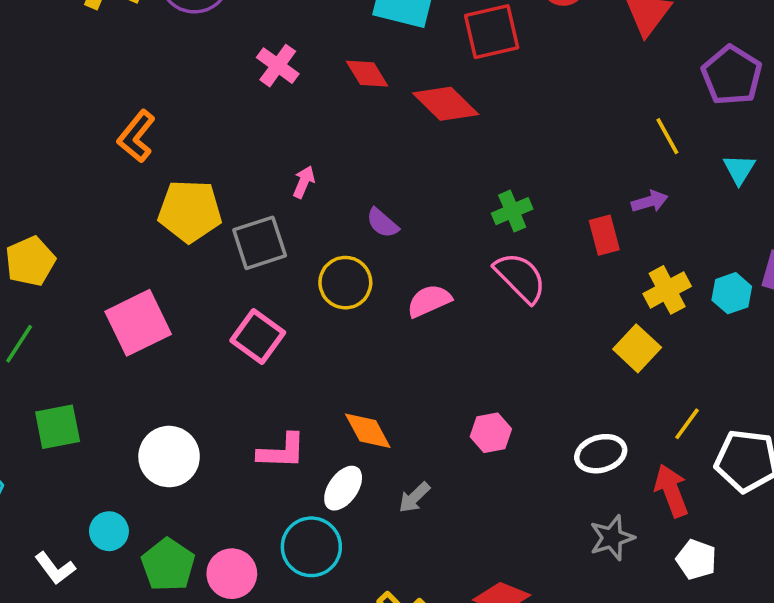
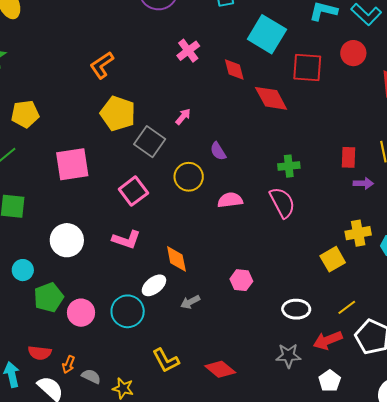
red rectangle: (604, 235) -> (348, 157), moved
gray square: (260, 243) -> (150, 142), turned 36
pink L-shape: (282, 451) -> (126, 240), moved
red arrow: (671, 491) -> (328, 340), turned -108

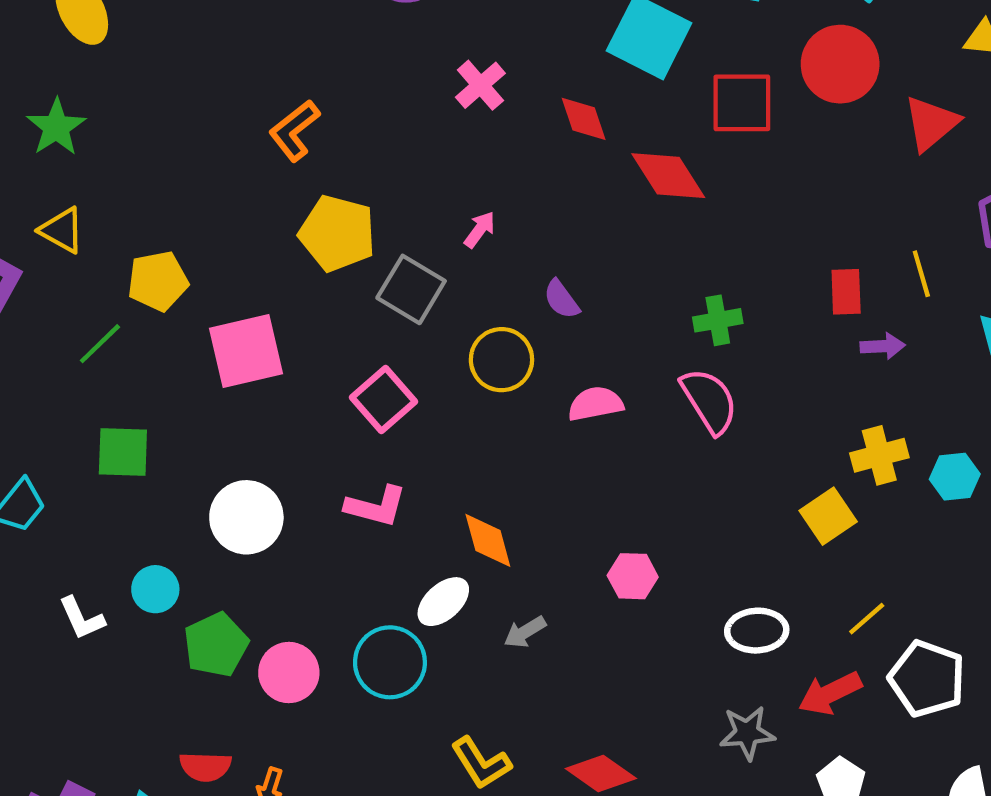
red circle: (353, 53) -> (840, 64), size x1.4
yellow pentagon: (25, 114) -> (158, 281), moved

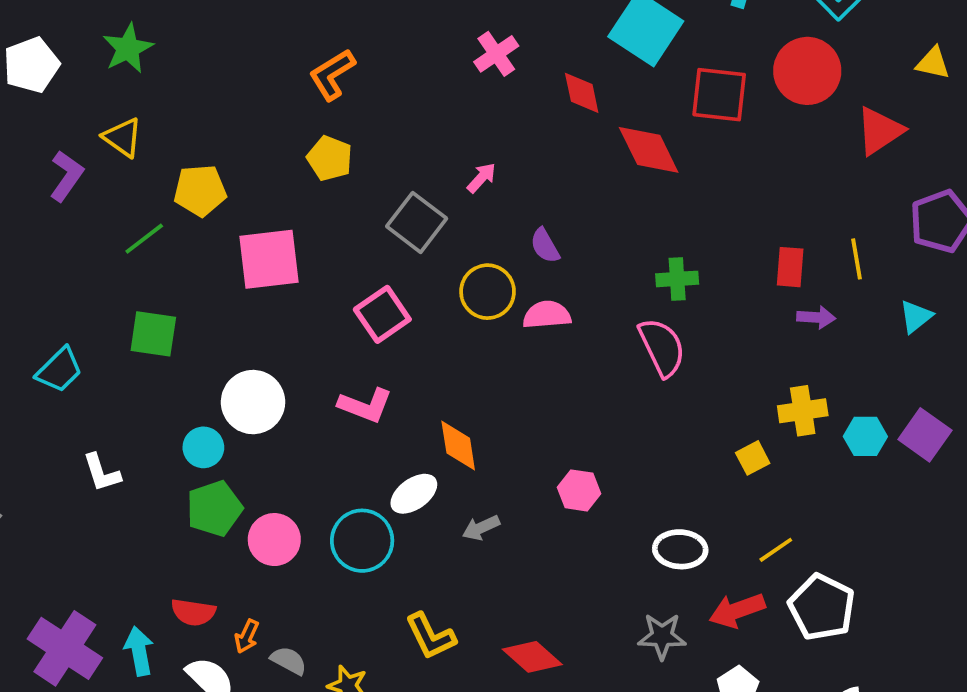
yellow pentagon: (337, 233) -> (330, 158), moved, size x0.7
pink semicircle: (595, 404) -> (547, 315), moved
yellow square: (828, 516) -> (753, 458), size x0.7
cyan circle: (155, 589) -> (203, 447), moved

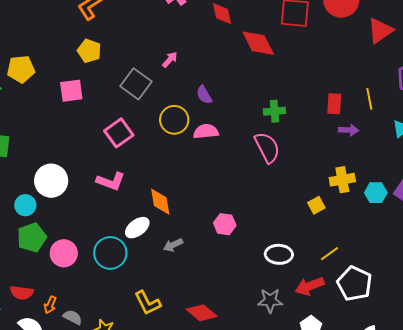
pink square: (269, 259) -> (71, 91), moved, size x0.7

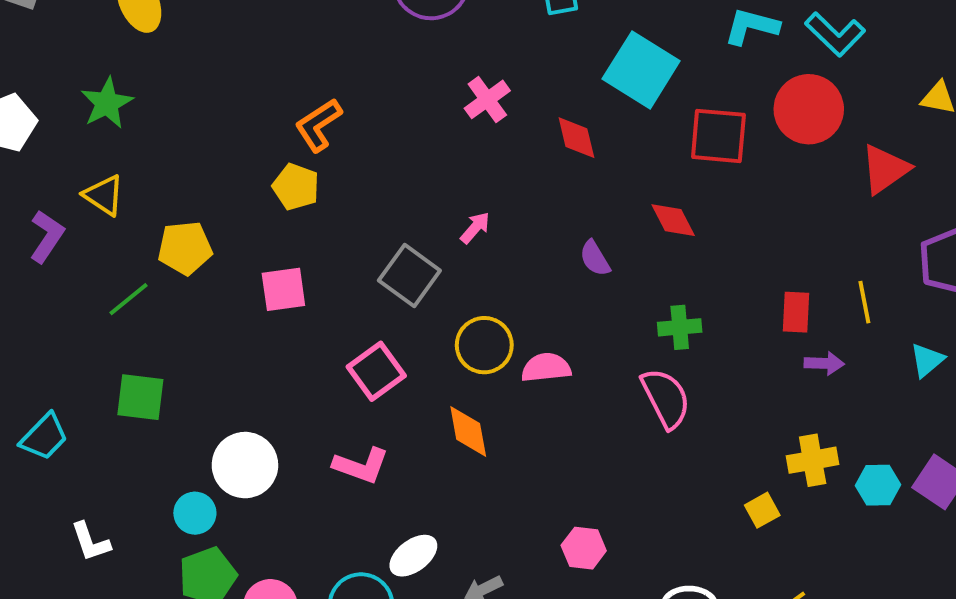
red diamond: (258, 43) -> (673, 220), moved, size x0.7
yellow pentagon: (89, 51) -> (296, 187), moved
purple semicircle: (204, 95) -> (595, 258), moved
orange diamond: (160, 202) -> (468, 431), moved

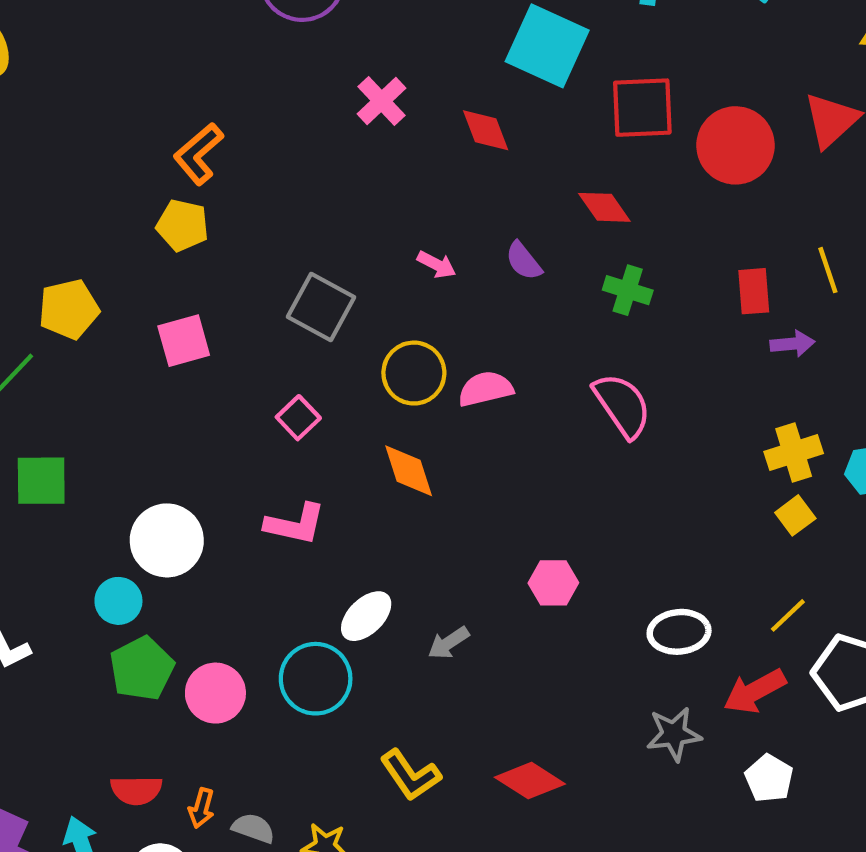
red circle: (809, 109) -> (735, 145), moved
pink arrow: (475, 228) -> (437, 265), moved, turned 84
green cross: (680, 327) -> (628, 290), moved, turned 30
pink square: (376, 371) -> (298, 418), size x0.7
yellow square: (762, 510) -> (795, 515), moved

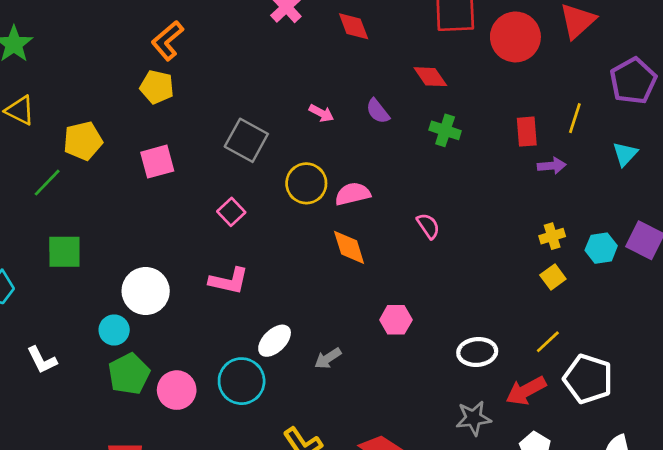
yellow line: (828, 270) -> (575, 118), turned 36
pink semicircle: (622, 405) -> (428, 226), moved, size x0.6
yellow cross: (794, 452) -> (552, 236), size x0.7
orange diamond: (409, 471) -> (349, 247), moved

